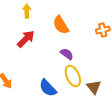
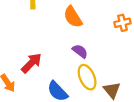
red arrow: (26, 39) -> (32, 63), moved

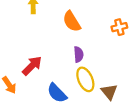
purple semicircle: (80, 51) -> (79, 54), turned 49

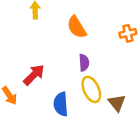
blue semicircle: (57, 93) -> (61, 104), turned 40

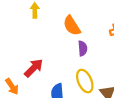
purple semicircle: (84, 63) -> (83, 48), moved

